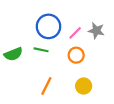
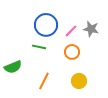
green semicircle: (13, 54) -> (13, 67), moved

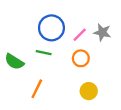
green semicircle: (13, 67) -> (14, 62), moved, turned 54
orange line: (44, 81) -> (37, 89), moved

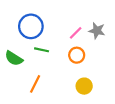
blue circle: (51, 28) -> (31, 26), moved

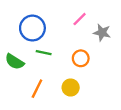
pink line: (76, 33) -> (80, 19), moved
yellow circle: (84, 86) -> (71, 88), moved

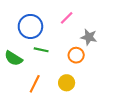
pink line: (80, 19) -> (67, 18), moved
gray star: (102, 33) -> (89, 37), moved

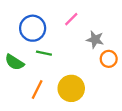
orange circle: (76, 55) -> (109, 59), moved
yellow circle: (67, 83) -> (71, 88), size x1.5

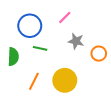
gray star: (95, 40) -> (76, 41), moved
green semicircle: (14, 62) -> (13, 57), turned -120

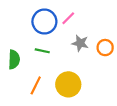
blue circle: (30, 26) -> (44, 22), moved
orange circle: (99, 54) -> (105, 48), moved

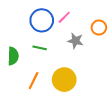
orange circle: (105, 48) -> (99, 28), moved

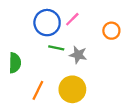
gray star: (75, 41) -> (78, 55), moved
green line: (40, 48) -> (56, 48), moved

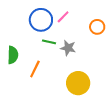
yellow circle: (72, 89) -> (78, 83), moved
orange line: (38, 90) -> (35, 69), moved

